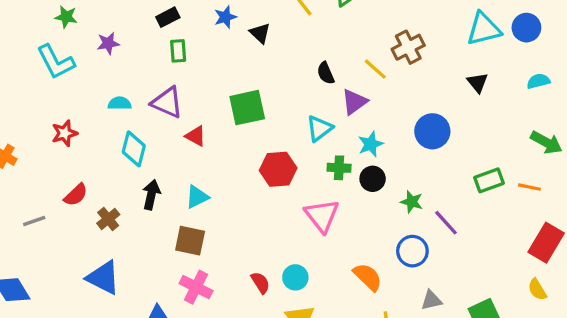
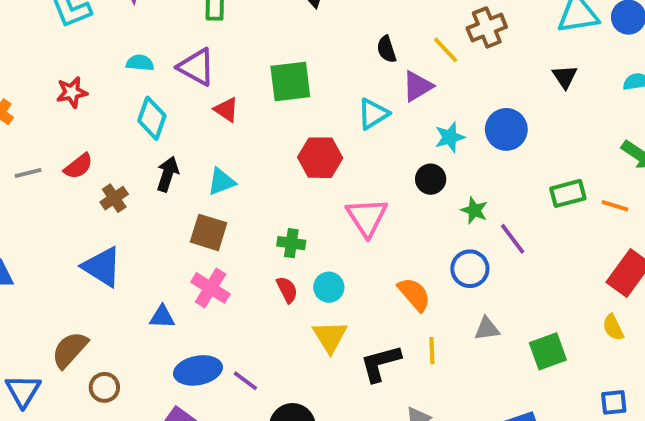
cyan star: (371, 144) -> (450, 137), moved
green cross: (339, 168) -> (291, 243), moved
gray line: (34, 221) -> (28, 173), moved

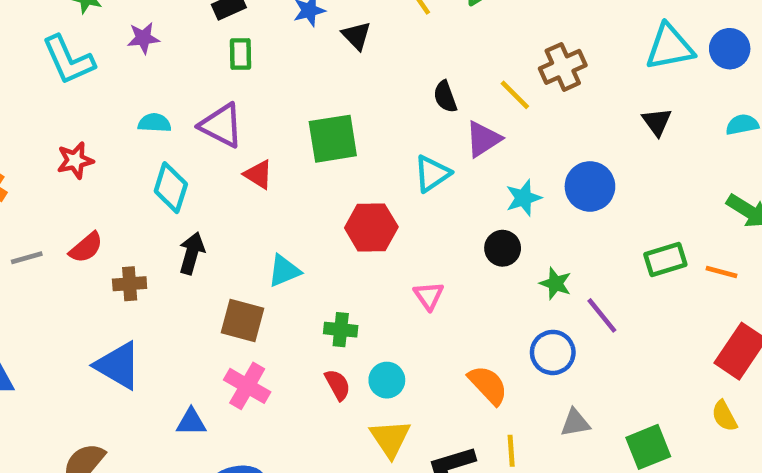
cyan triangle: (221, 182) -> (284, 271), moved
brown cross: (114, 198) -> (130, 284), turned 32
pink triangle: (367, 217) -> (429, 296), size x0.6

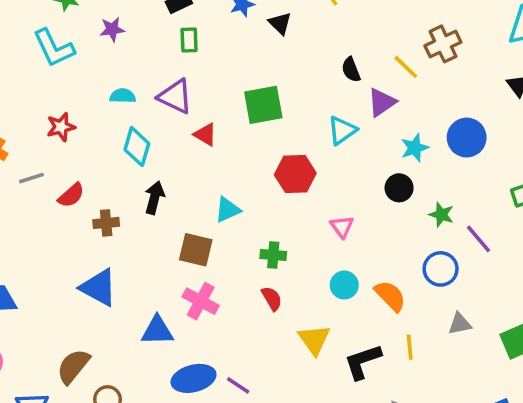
gray line: (27, 258) -> (31, 178), moved
cyan circle: (387, 380) -> (344, 285), moved
blue triangle: (191, 422) -> (157, 331), size x1.4

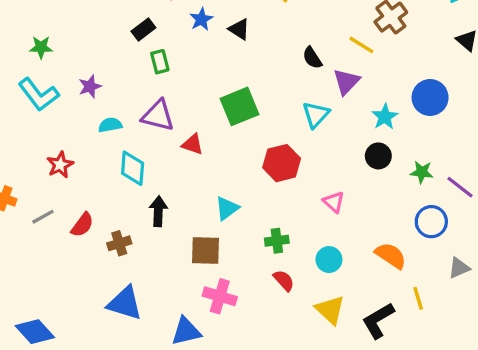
purple star: (112, 29) -> (90, 86), moved
cyan circle: (344, 285) -> (329, 260), moved

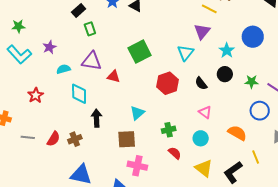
black semicircle: (312, 58) -> (201, 83), moved
pink triangle: (334, 202) -> (205, 112), moved
gray line: (43, 217) -> (28, 137), moved, turned 40
red semicircle: (82, 225) -> (53, 139), moved

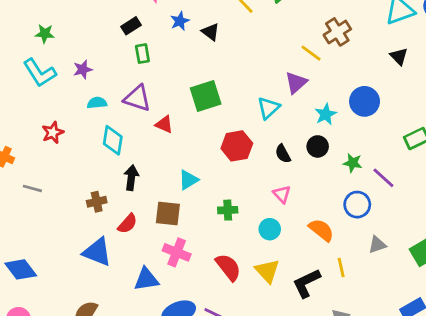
red semicircle: (53, 139) -> (128, 224), moved
red semicircle: (175, 153) -> (228, 267), moved, size x1.5

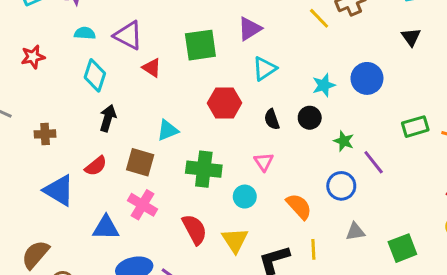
purple triangle: (296, 83) -> (250, 29), moved
brown cross: (97, 202) -> (45, 134), moved
green cross: (228, 210) -> (204, 169), size x1.6

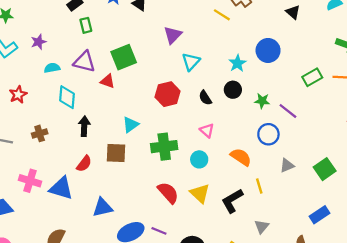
green square: (200, 45) -> (124, 57), moved
brown cross: (45, 134) -> (40, 133), moved
pink cross: (143, 205) -> (30, 181), moved

